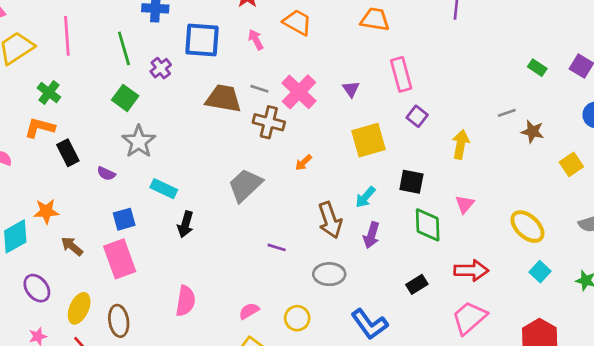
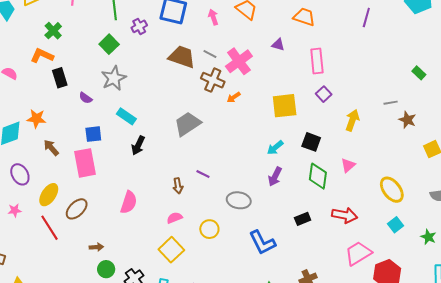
purple triangle: (351, 89) -> (278, 45), moved, turned -48
orange arrow: (303, 162) -> (234, 97), moved
brown arrow: (330, 220) -> (178, 186), moved, size x0.6
pink trapezoid: (469, 318) -> (358, 253), moved
brown ellipse: (119, 321) -> (77, 209), turned 45

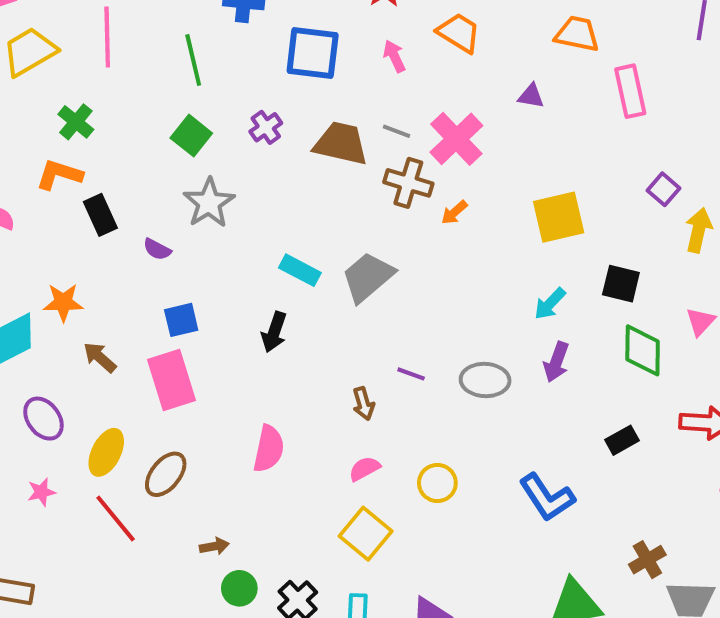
purple cross: (139, 26) -> (266, 127), moved
pink rectangle: (317, 61) -> (630, 91), moved
purple square: (324, 94) -> (663, 189), moved
cyan rectangle: (126, 116) -> (300, 270), moved
gray ellipse: (239, 200) -> (485, 380), moved

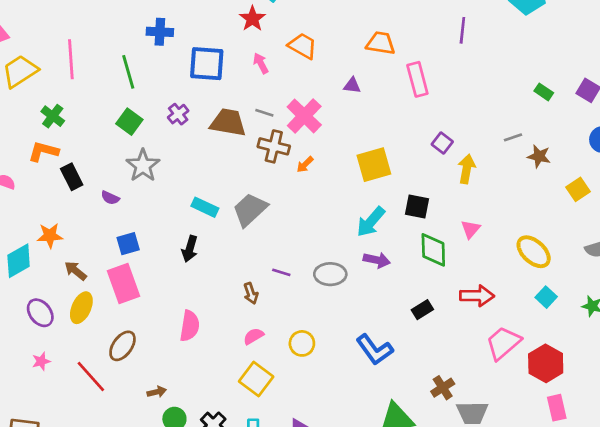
cyan arrow: (550, 304) -> (371, 222), size x1.4
purple arrow: (556, 362) -> (377, 260), turned -95
yellow ellipse: (106, 452) -> (81, 308), moved

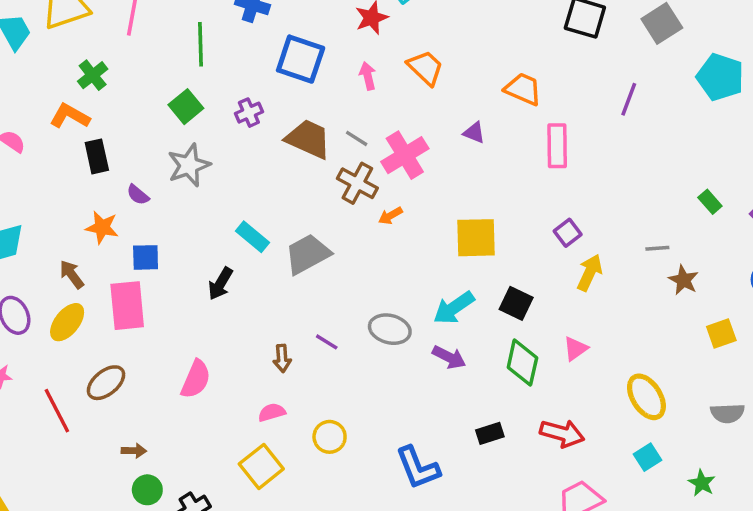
orange star: (50, 236) -> (102, 227), moved
gray ellipse: (330, 274) -> (390, 329), moved

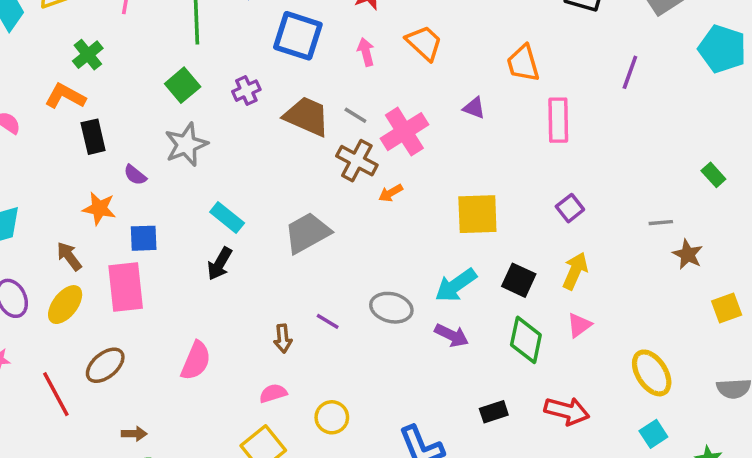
orange trapezoid: (523, 89) -> (523, 63), turned -129
cyan rectangle: (252, 237) -> (227, 217), moved
yellow arrow: (590, 273) -> (575, 271), moved

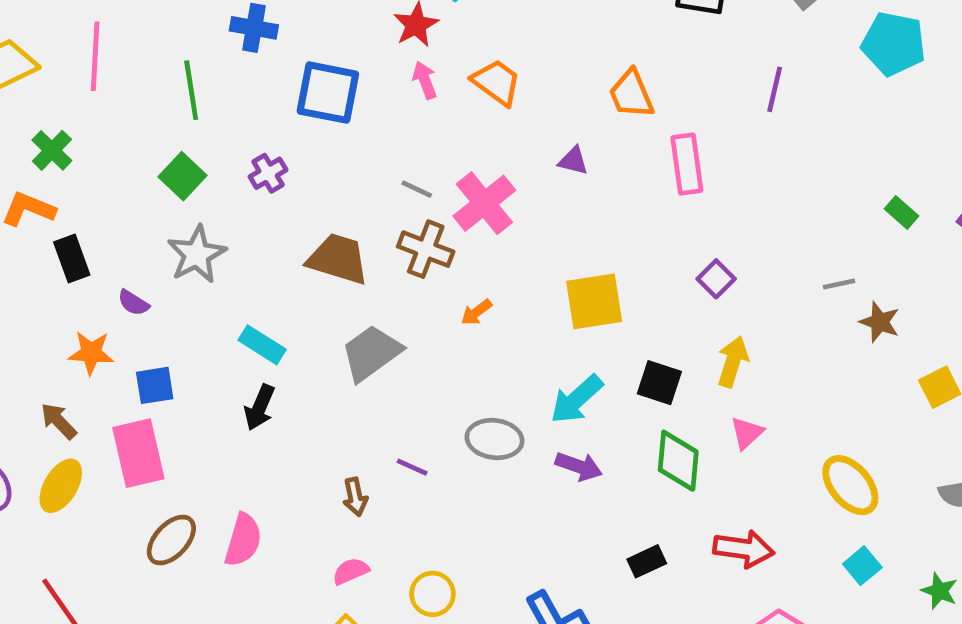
pink arrow: (366, 52) -> (425, 80), moved
brown trapezoid: (307, 116) -> (338, 259), moved
orange arrow: (391, 193) -> (476, 312), moved
brown ellipse: (105, 365) -> (171, 540), moved

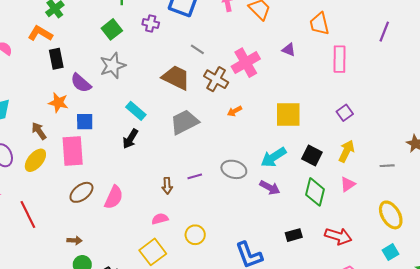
purple cross: (268, 173) -> (151, 23), moved, turned 35
gray line: (417, 189) -> (197, 49), moved
gray line: (839, 284) -> (387, 166), moved
purple semicircle: (133, 303) -> (81, 83), size x1.5
purple line: (412, 467) -> (195, 176), turned -48

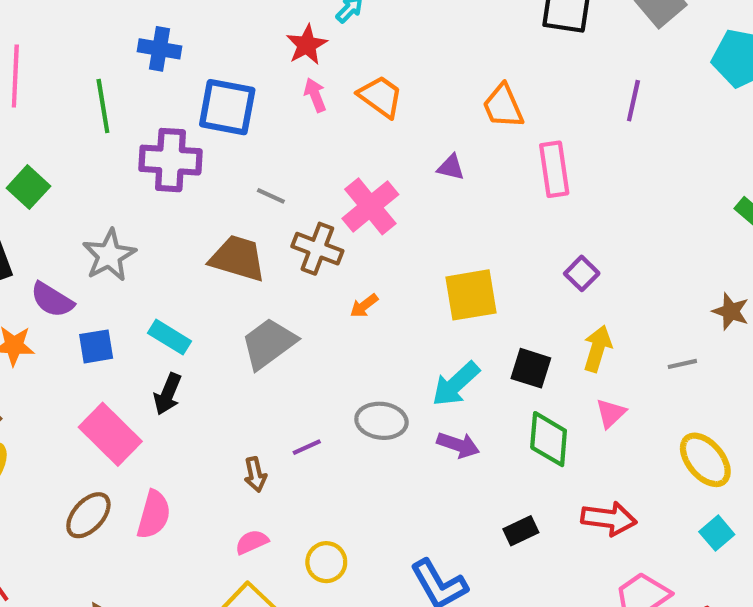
purple cross: (151, 23) -> (170, 160), size x1.8
green square: (112, 29) -> (28, 187), moved
blue square: (85, 122) -> (96, 346), moved
pink rectangle: (73, 151) -> (110, 434), moved, turned -32

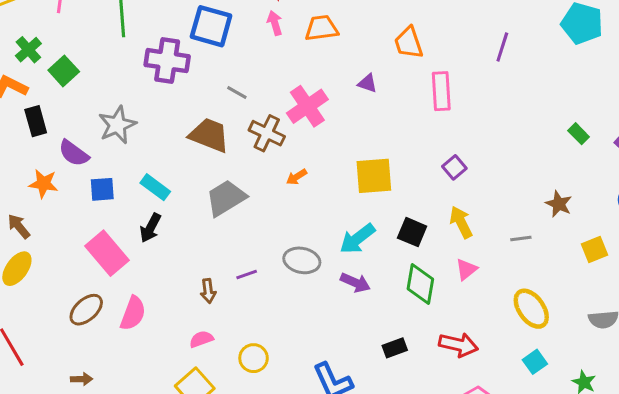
orange trapezoid: (381, 96) -> (321, 28), turned -48
yellow arrow: (597, 349) -> (461, 222), turned -48

